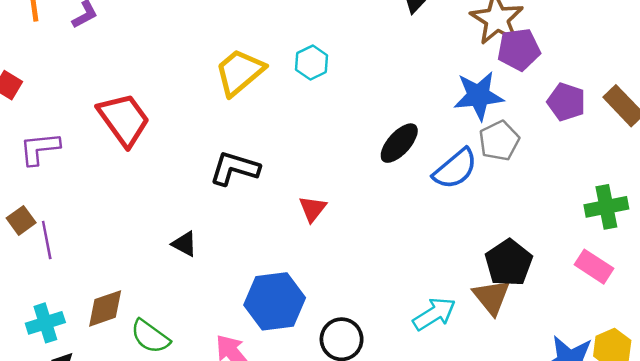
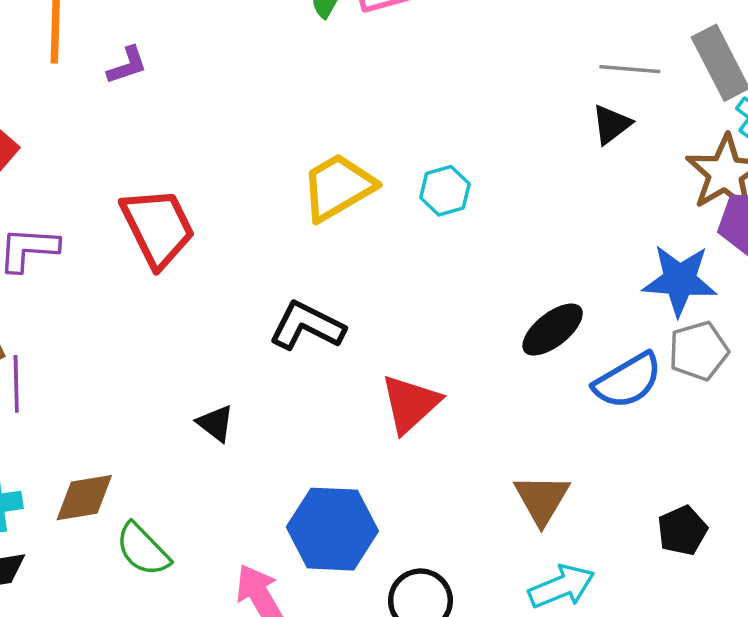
red triangle: (313, 209) -> (410, 404), size x1.5
black pentagon: (509, 263) -> (682, 530), size x0.7
brown triangle: (492, 297) -> (542, 499), moved

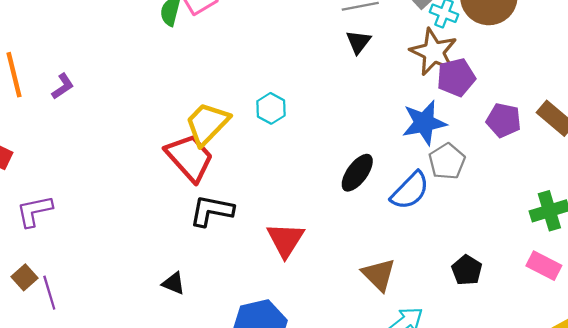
red trapezoid: (158, 227) -> (190, 158), moved

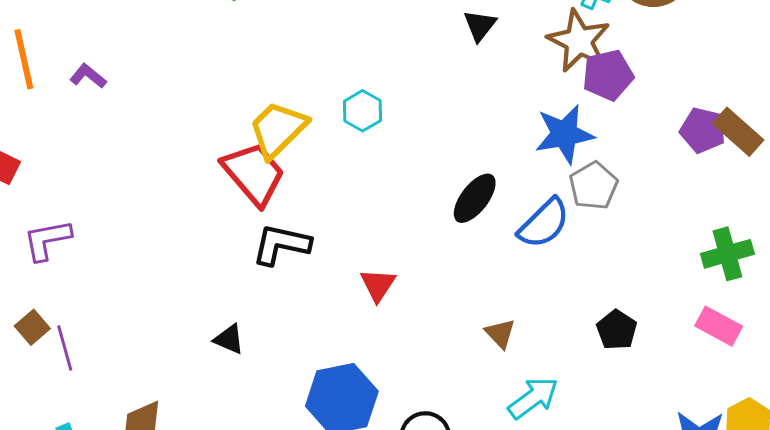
purple L-shape: (63, 86) -> (88, 76), turned -108
purple pentagon: (504, 120) -> (703, 130), moved
red triangle: (285, 240) -> (378, 285), size x0.7
brown triangle: (379, 275) -> (500, 333), size x0.7

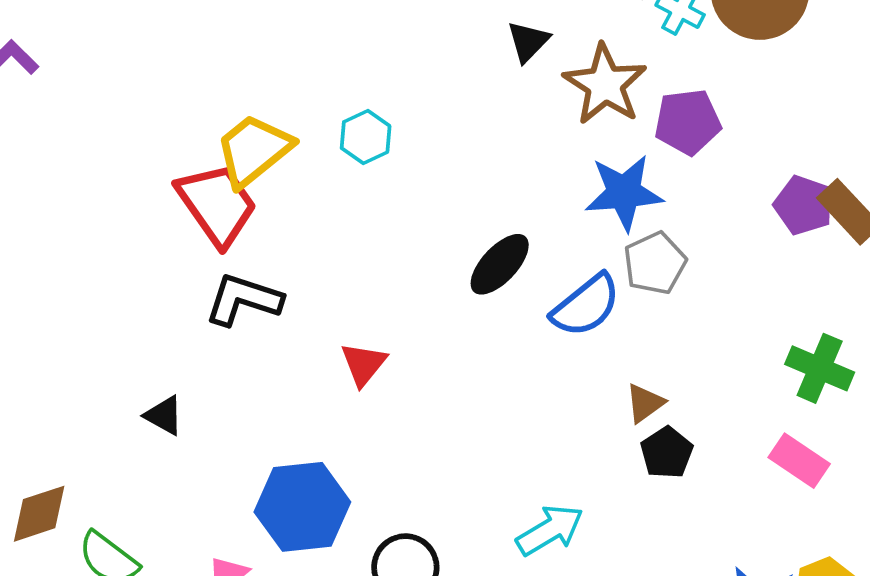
brown star: (579, 41) -> (605, 84), moved
green cross: (727, 254) -> (820, 368), turned 33
brown triangle: (500, 333) -> (645, 403), moved, turned 32

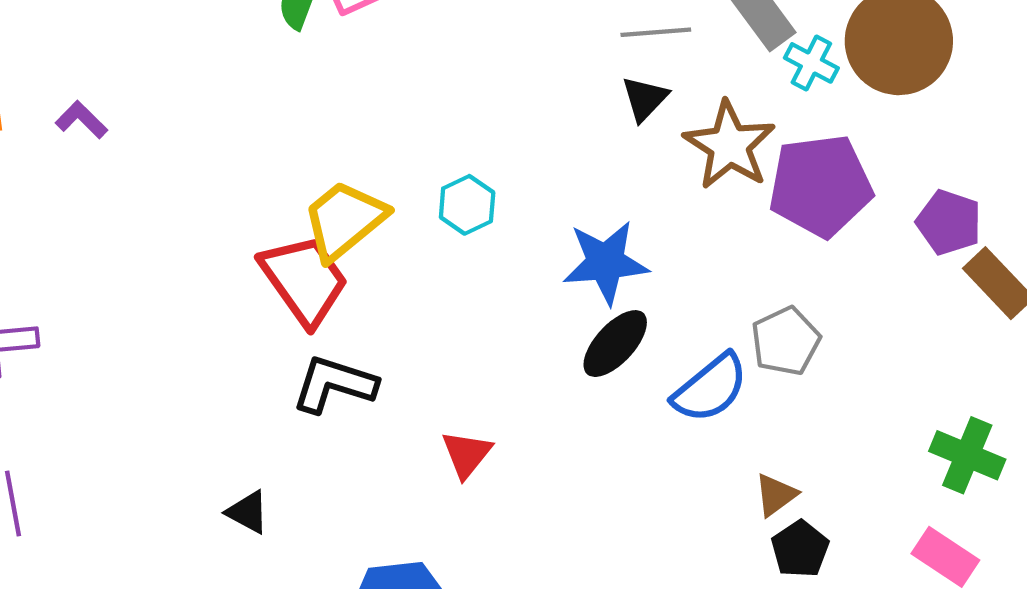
purple pentagon: (688, 122) -> (820, 186), size x1.4
blue star: (624, 193) -> (606, 262), moved
purple pentagon: (804, 205) -> (949, 222), moved

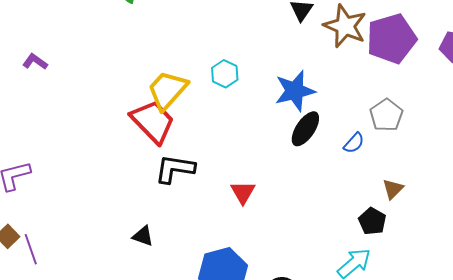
blue semicircle: (710, 388) -> (354, 143), size x0.6
black pentagon: (800, 549) -> (372, 221), moved

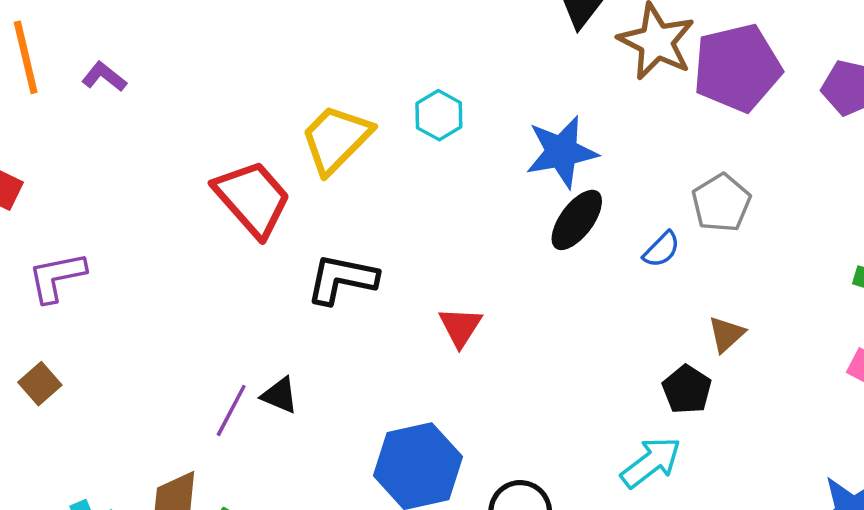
red trapezoid: (153, 121) -> (252, 198), moved
purple line: (31, 249) -> (231, 410), moved, turned 44

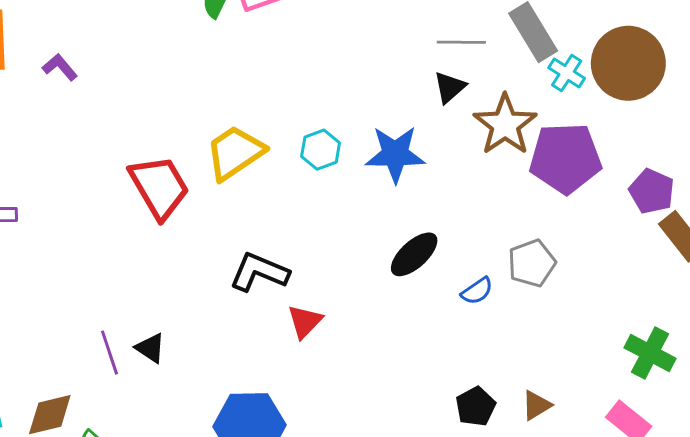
blue star: (562, 152) -> (395, 154), moved
black L-shape: (342, 279) -> (259, 272), moved
brown triangle: (726, 334) -> (536, 405), moved
purple line: (231, 410) -> (109, 353), turned -57

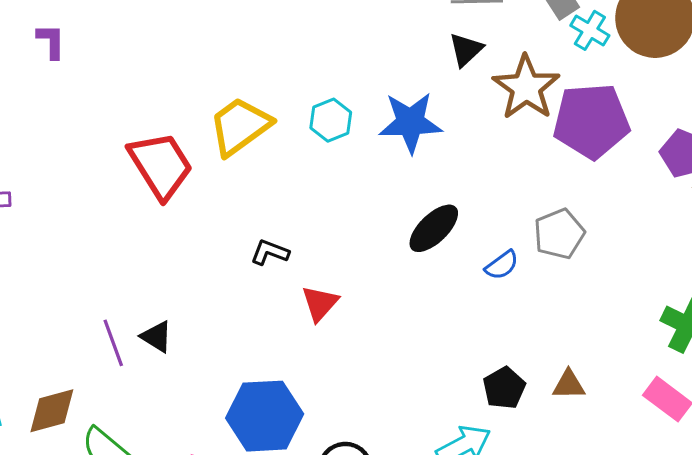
purple L-shape: (60, 67) -> (51, 41), turned 42
black L-shape: (259, 272) -> (270, 252), size x0.6
brown triangle: (536, 405) -> (569, 385), turned 32

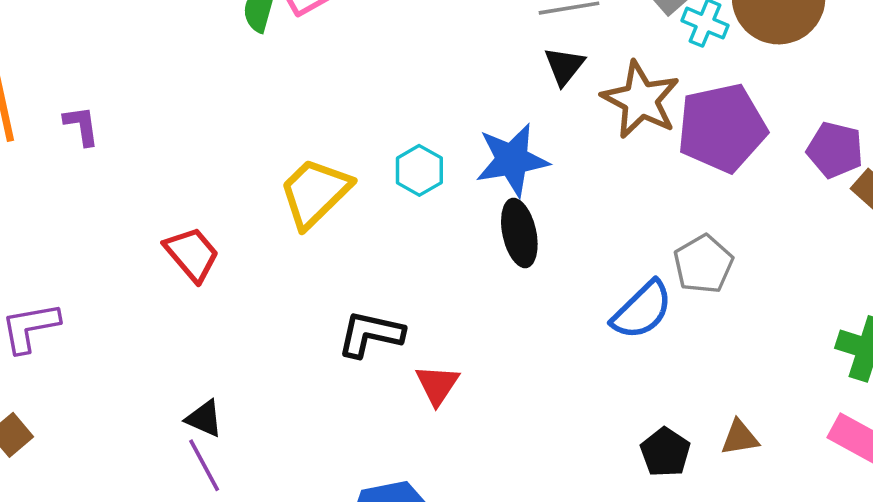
red trapezoid: (161, 165) -> (192, 254), moved, size x0.7
black ellipse: (434, 228) -> (519, 233), moved, turned -50
black L-shape: (270, 252) -> (370, 334), size x1.5
blue semicircle: (502, 265) -> (642, 310), size x1.6
black triangle: (157, 337) -> (204, 419), moved

